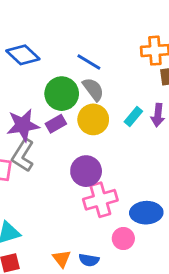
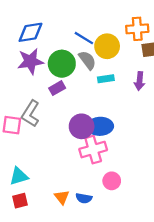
blue diamond: (23, 55) -> (30, 32), turned -52
cyan rectangle: (133, 117) -> (106, 79), moved, turned 42
yellow circle: (93, 119) -> (107, 46), moved
purple star: (23, 125) -> (30, 61), moved
blue ellipse: (146, 213) -> (100, 126), moved

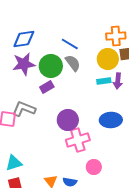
yellow circle: (107, 46) -> (108, 59), moved
cyan rectangle: (106, 79) -> (104, 81), moved
gray L-shape: (30, 114) -> (24, 109), turned 80
blue ellipse: (100, 126) -> (111, 120), moved

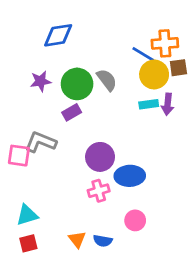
blue diamond: (24, 39) -> (58, 35), moved
blue line: (70, 44) -> (143, 54), moved
purple star: (24, 64) -> (41, 81), size x0.7
blue ellipse: (111, 120) -> (130, 176), moved
pink cross: (78, 140) -> (99, 191), moved, size x0.7

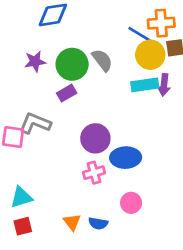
cyan rectangle: (149, 104) -> (145, 85), size x1.4

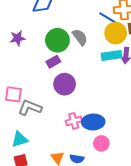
purple star: (35, 62) -> (18, 38), moved
gray L-shape: (35, 123) -> (30, 108), moved
purple circle: (95, 138) -> (65, 84), moved
blue ellipse: (126, 158) -> (93, 122), moved

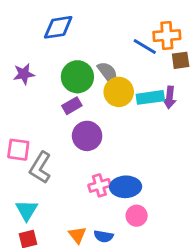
yellow circle: (116, 33) -> (119, 92), moved
gray L-shape: (30, 108) -> (40, 168), turned -80
cyan triangle: (20, 139) -> (27, 210), turned -42

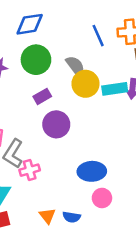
blue line: (145, 47) -> (98, 36), moved, turned 35
green circle: (77, 77) -> (36, 60), moved
pink cross: (99, 185) -> (30, 170), moved

